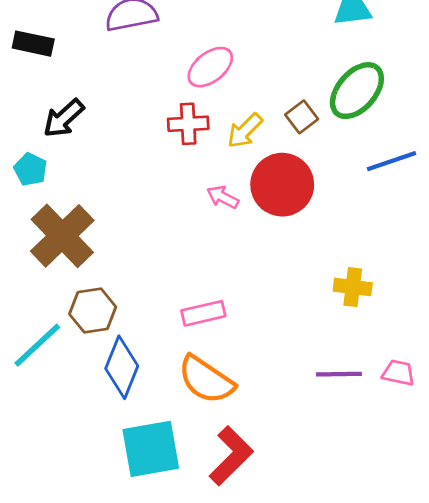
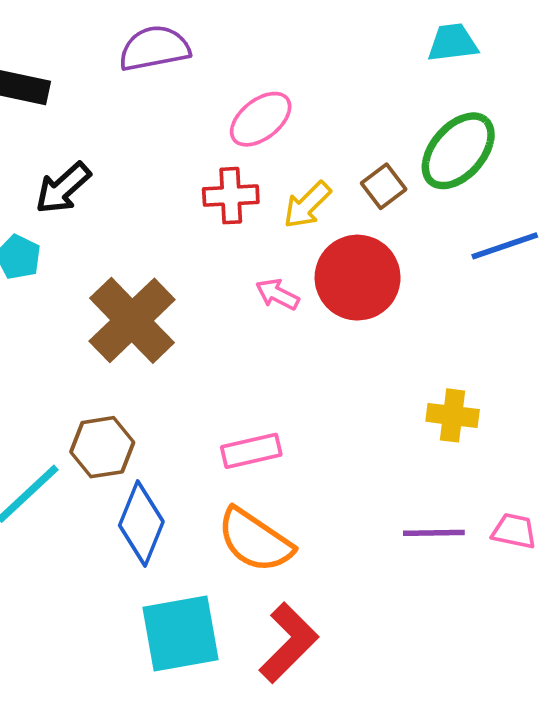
brown cross: (62, 236) -> (132, 320), moved

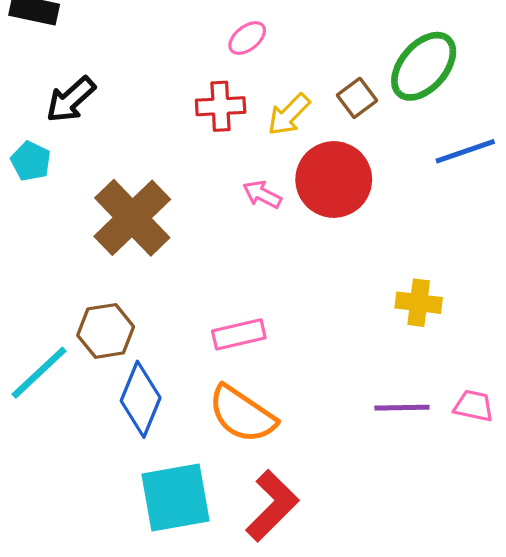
pink ellipse: (261, 119) -> (247, 38), size x0.7

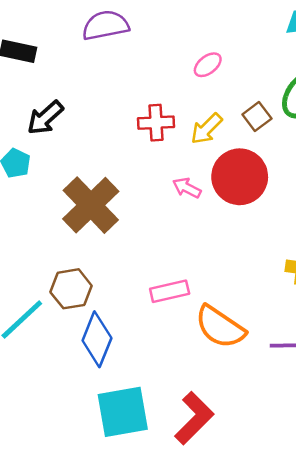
pink ellipse: (247, 38) -> (208, 65), moved
orange semicircle: (242, 414) -> (220, 327), moved

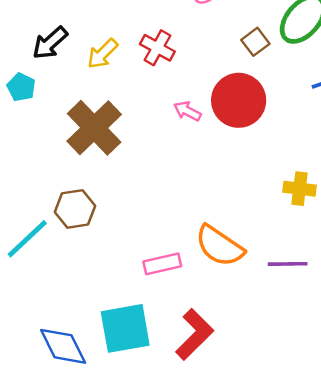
red cross: (156, 123) -> (157, 48), turned 32
yellow arrow: (206, 129) -> (102, 54), moved
pink rectangle: (170, 291) -> (162, 264), moved
blue diamond: (97, 339) -> (63, 346), moved, turned -48

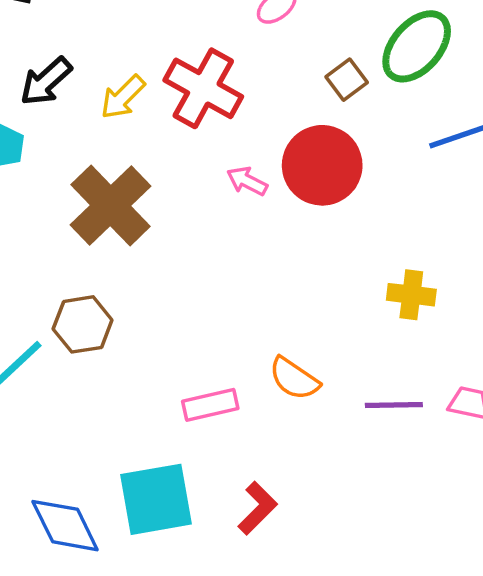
red cross: (157, 48) -> (203, 88), size x1.5
orange semicircle: (220, 246) -> (294, 379), size x0.7
red L-shape: (194, 334) -> (257, 508), size x0.7

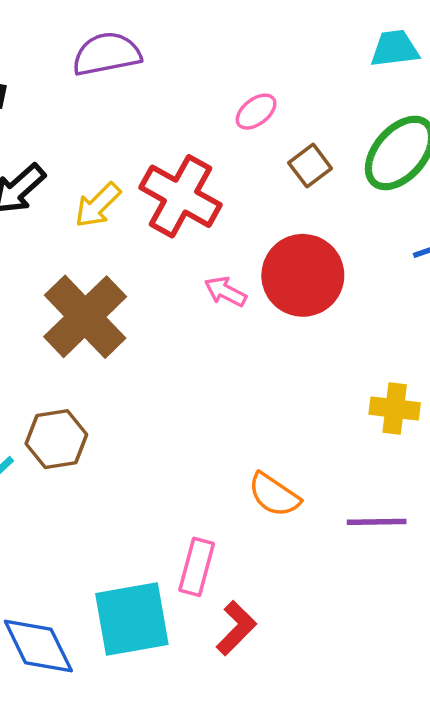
brown square: (347, 80) -> (310, 166), moved
pink rectangle: (210, 405) -> (197, 567), moved, turned -62

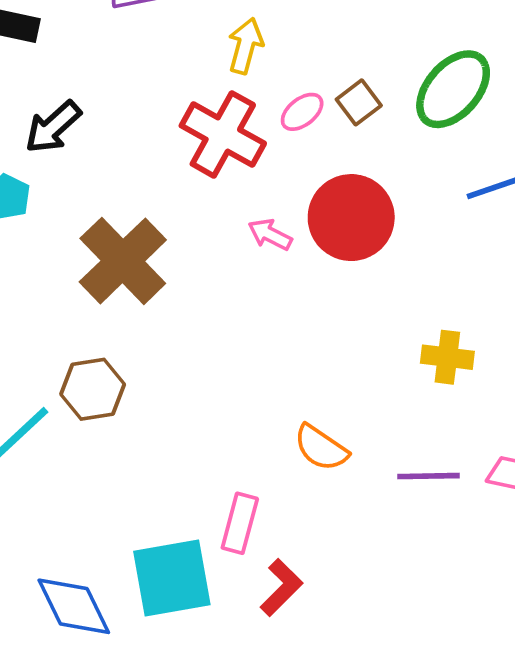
pink ellipse: (256, 112) -> (302, 112), moved
yellow arrow: (98, 205) -> (245, 46), moved, turned 150

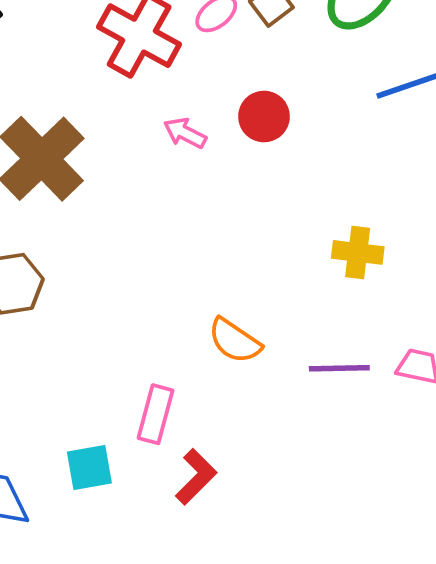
red circle: (351, 218) -> (264, 116), size x0.6
cyan square: (172, 578) -> (89, 467), size x0.6

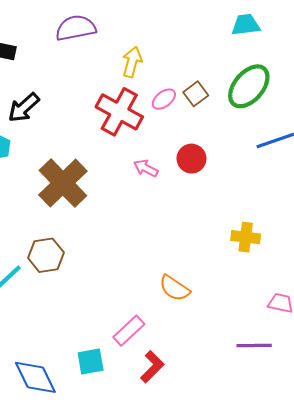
purple line: (339, 368) -> (254, 346), moved
pink rectangle: (156, 414) -> (129, 331), turned 32

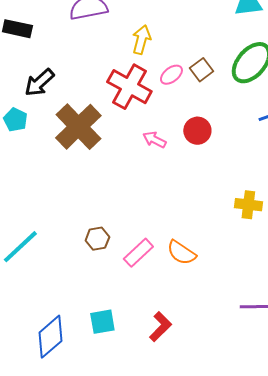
brown cross: (63, 183) -> (78, 127), moved
brown hexagon: (46, 255) -> (97, 239), moved, size x0.7
pink rectangle: (129, 331) -> (138, 253), moved
blue diamond: (35, 377) -> (50, 337), turned 75

